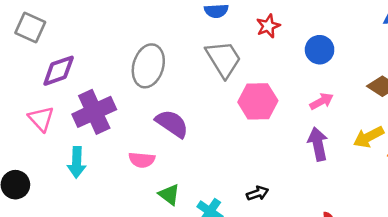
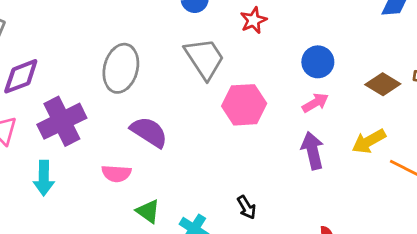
blue circle: (320, 50) -> (318, 62), moved
black arrow: (258, 193) -> (247, 207), turned 80

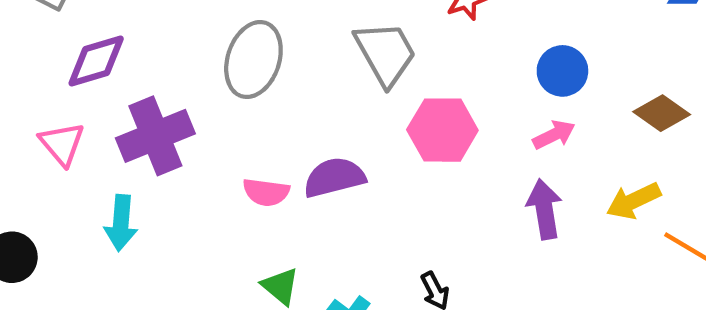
purple semicircle: (149, 132) -> (334, 177), moved, turned -51
pink semicircle: (116, 173) -> (266, 192), moved

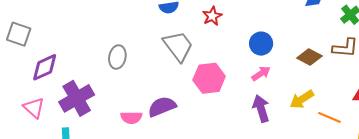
gray ellipse: (253, 59) -> (117, 57), size x0.7

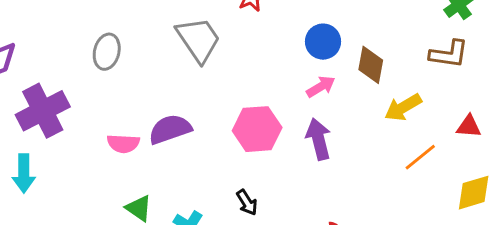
brown diamond: (309, 57) -> (371, 65), moved, turned 70
pink hexagon: (209, 78) -> (257, 129), moved
yellow arrow: (302, 99) -> (403, 107), moved
orange line: (329, 117) -> (420, 157), turned -65

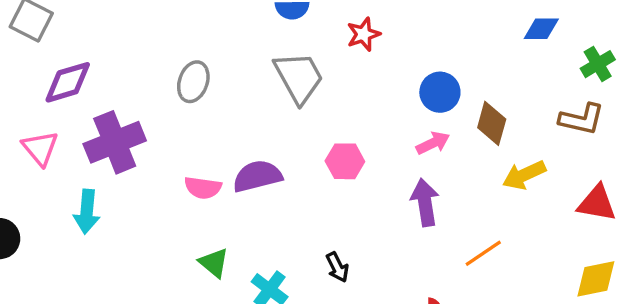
red triangle: (469, 126) -> (597, 203), size x1.4
pink hexagon: (257, 129) -> (345, 161), moved, size x0.7
orange line: (420, 157) -> (483, 253), moved

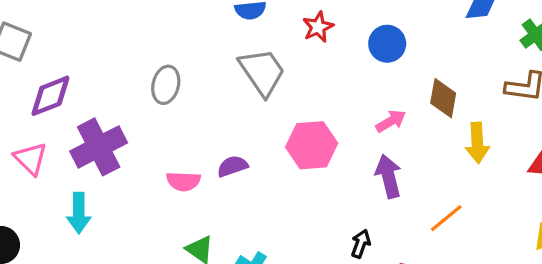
blue circle: (440, 92) -> (387, 44), moved
pink hexagon: (345, 161) -> (312, 145), size x1.4
yellow arrow: (524, 175) -> (477, 143), turned -63
purple semicircle: (257, 176) -> (232, 166), size x0.7
black arrow: (337, 267) -> (361, 244), moved, turned -128

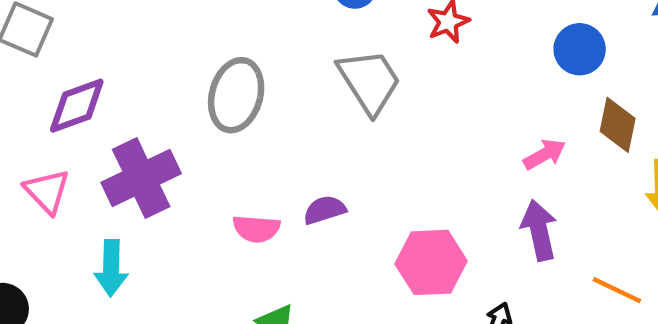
blue circle: (387, 44) -> (580, 49), moved
gray ellipse: (166, 85) -> (236, 95), size x1.4
pink hexagon: (312, 145) -> (431, 262), moved
orange line: (446, 218) -> (617, 290), turned 63

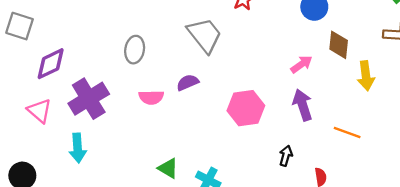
gray ellipse: (236, 95) -> (135, 50), size x0.7
purple semicircle: (325, 210) -> (188, 83), moved
pink semicircle: (256, 229) -> (151, 97), moved
pink hexagon: (431, 262) -> (246, 108), moved

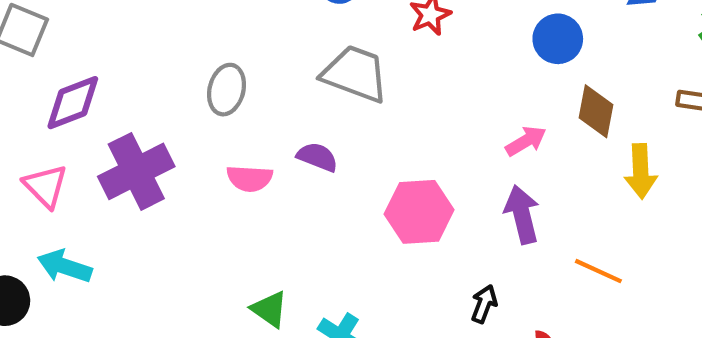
gray trapezoid: (205, 35) -> (355, 74), turned -36
purple semicircle: (188, 83) -> (317, 157), turned 40
cyan arrow: (78, 148) -> (65, 266), moved, turned 108

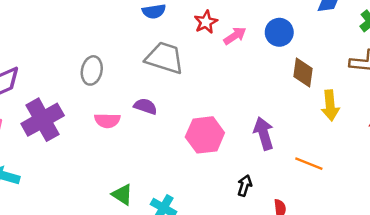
pink arrow: (526, 141) -> (235, 36), moved

